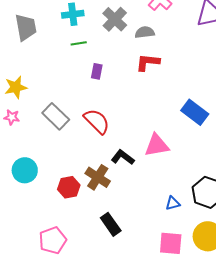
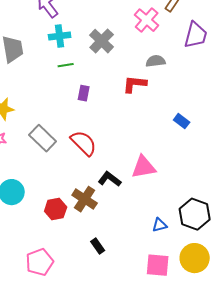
gray semicircle: (145, 32) -> (156, 61), moved
blue rectangle: (195, 112) -> (182, 121), moved, size x0.6
black rectangle: (111, 224) -> (98, 246), size x0.7

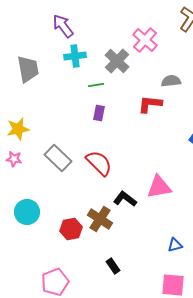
pink cross: (147, 20) -> (145, 40), moved
green line: (66, 65) -> (96, 85), moved

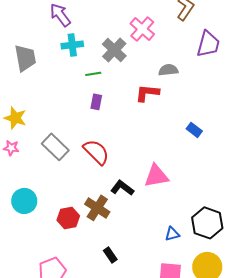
yellow star: (18, 129) -> (15, 118), turned 30

